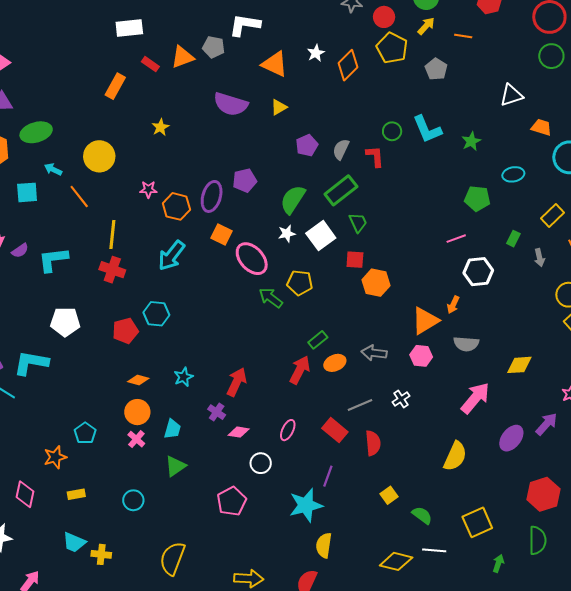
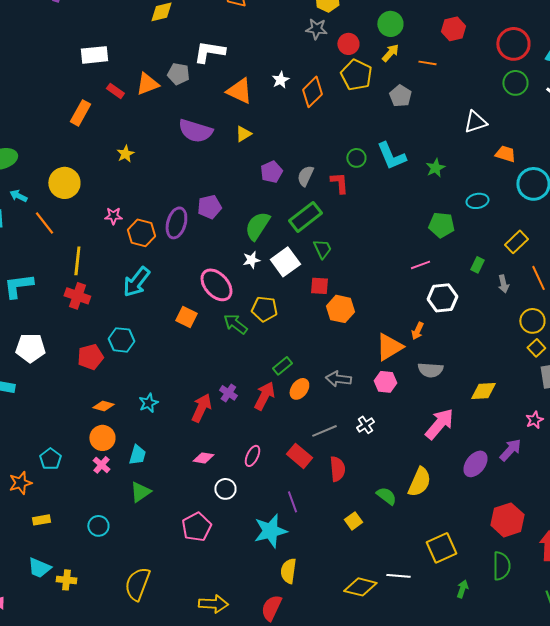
orange square: (222, 235) -> (186, 317), moved
orange ellipse: (335, 363) -> (299, 389), turned -30
purple cross: (217, 412) -> (228, 393), moved
purple line: (328, 476) -> (292, 502), turned -40
green semicircle: (422, 515) -> (386, 496), moved

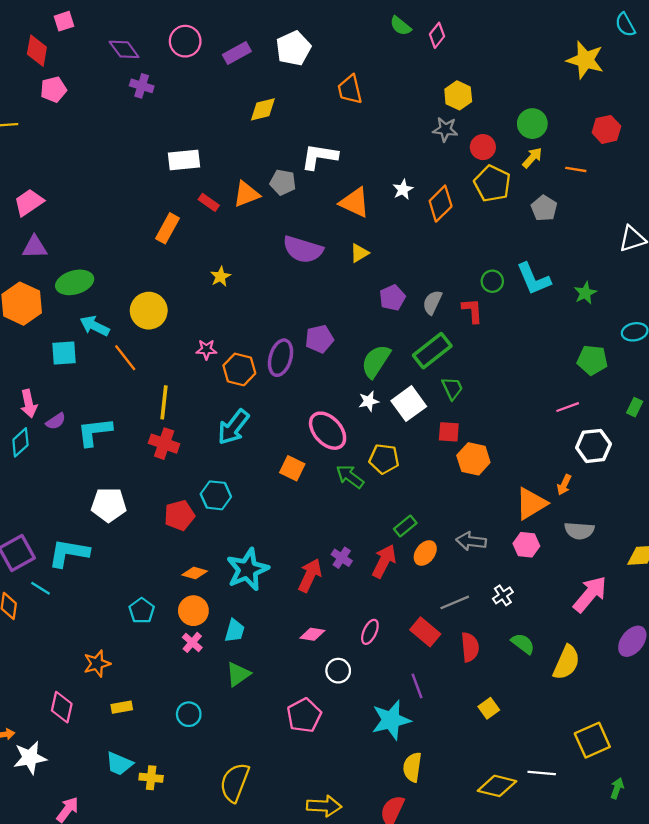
cyan arrow: (18, 196) -> (95, 326), size x1.4
cyan star: (148, 403) -> (248, 569), size x1.8
cyan pentagon: (50, 459) -> (142, 611), moved
green semicircle: (386, 496) -> (523, 644), moved

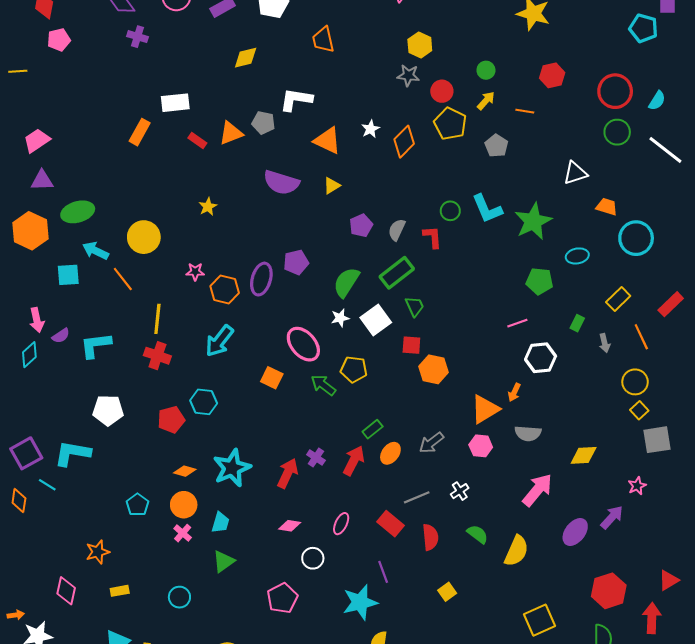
green circle: (532, 124) -> (486, 70), size x0.7
orange rectangle: (168, 228) -> (140, 132), moved
green star: (585, 293) -> (533, 221), size x1.8
gray arrow: (471, 541) -> (431, 443), turned -45

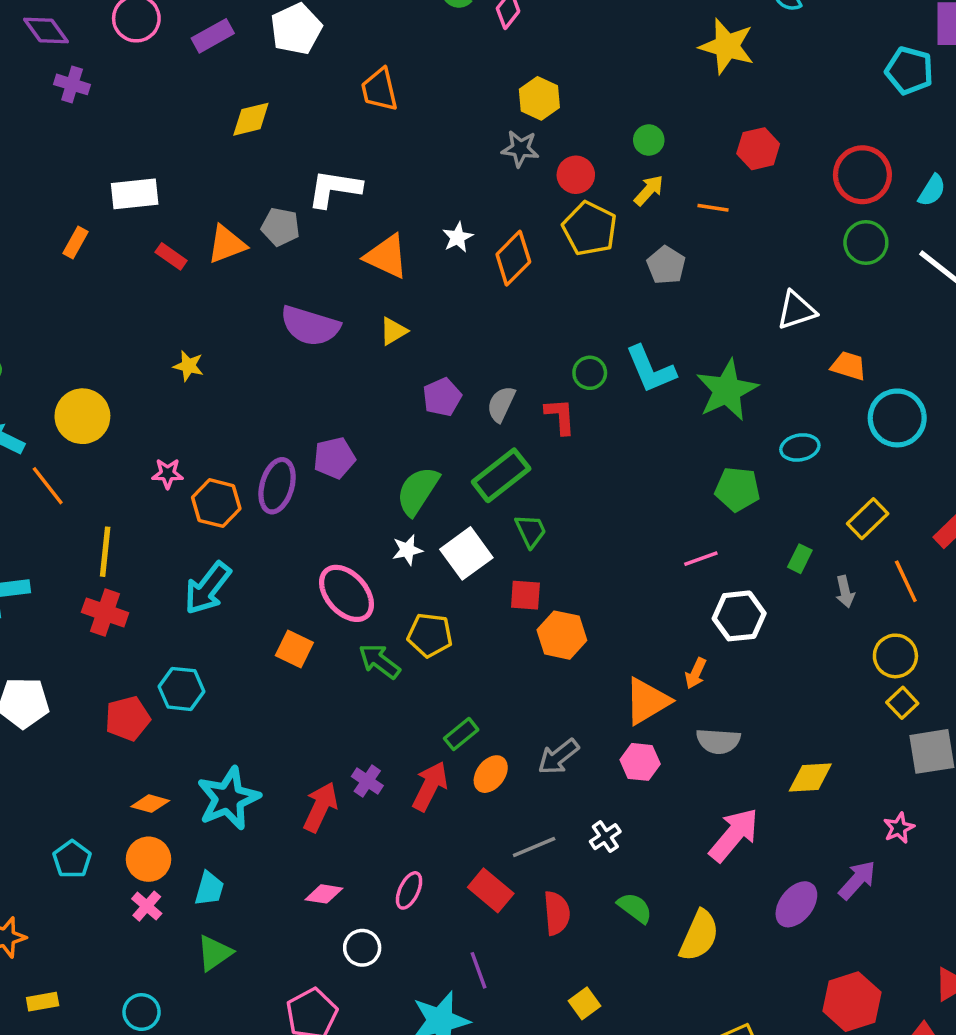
orange rectangle: (140, 132) -> (76, 242), size x0.7
yellow star: (208, 207) -> (188, 366), turned -30

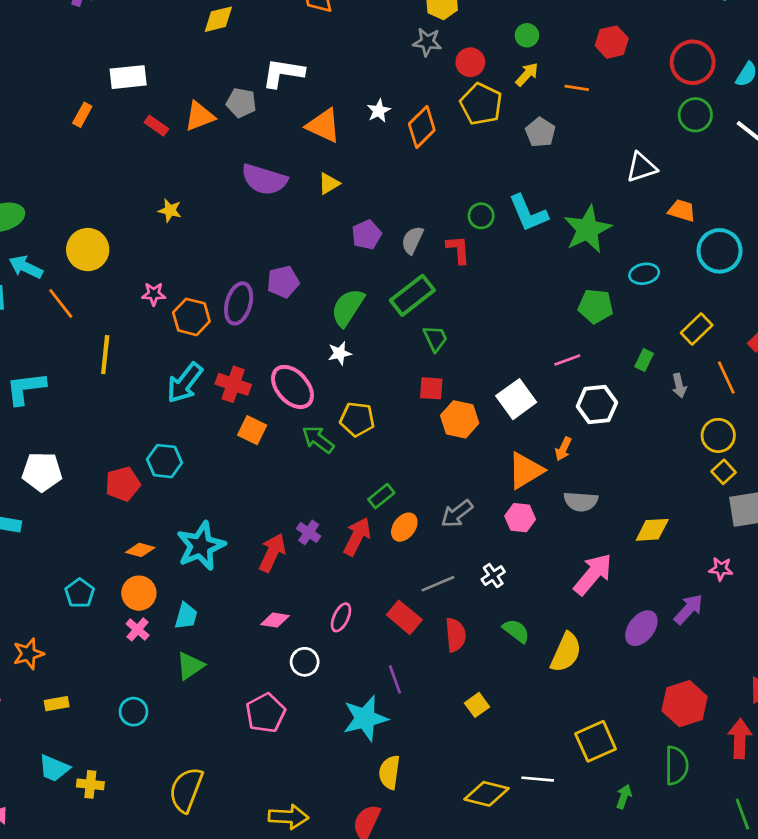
white square: (466, 553) -> (516, 399), moved
red cross: (105, 613) -> (233, 384), moved
pink star: (899, 828) -> (721, 569), turned 30

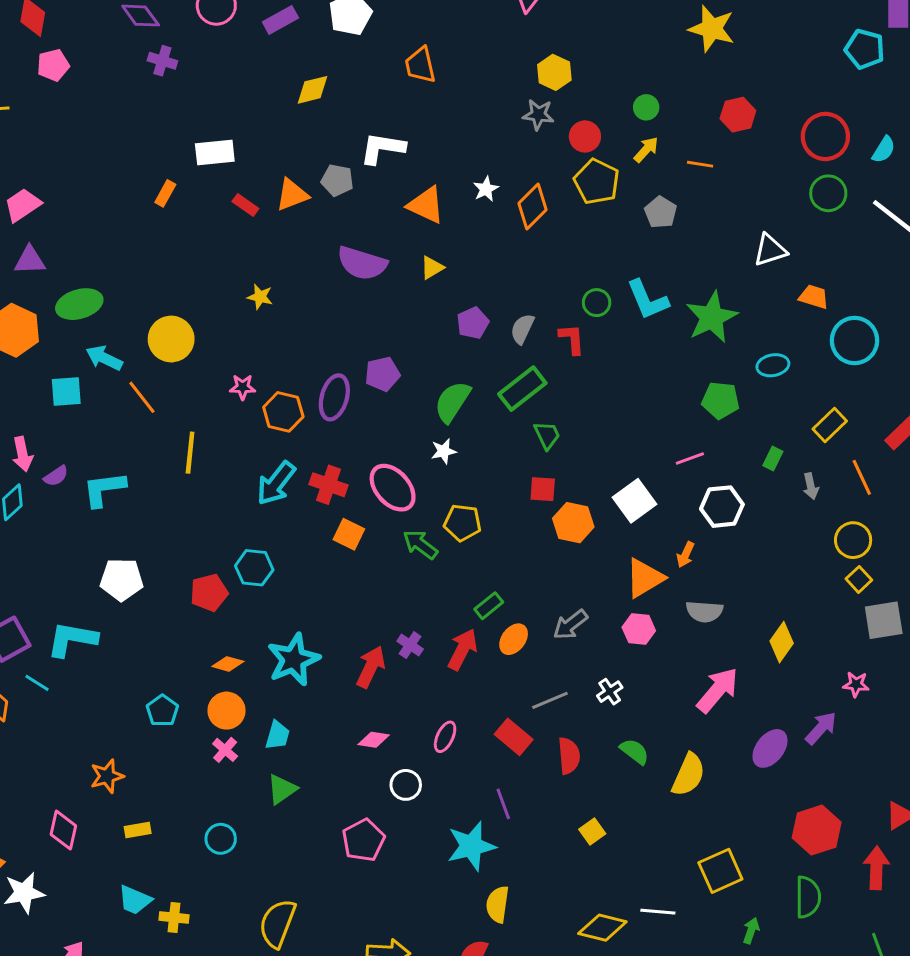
yellow diamond: (652, 530) -> (782, 642), turned -51

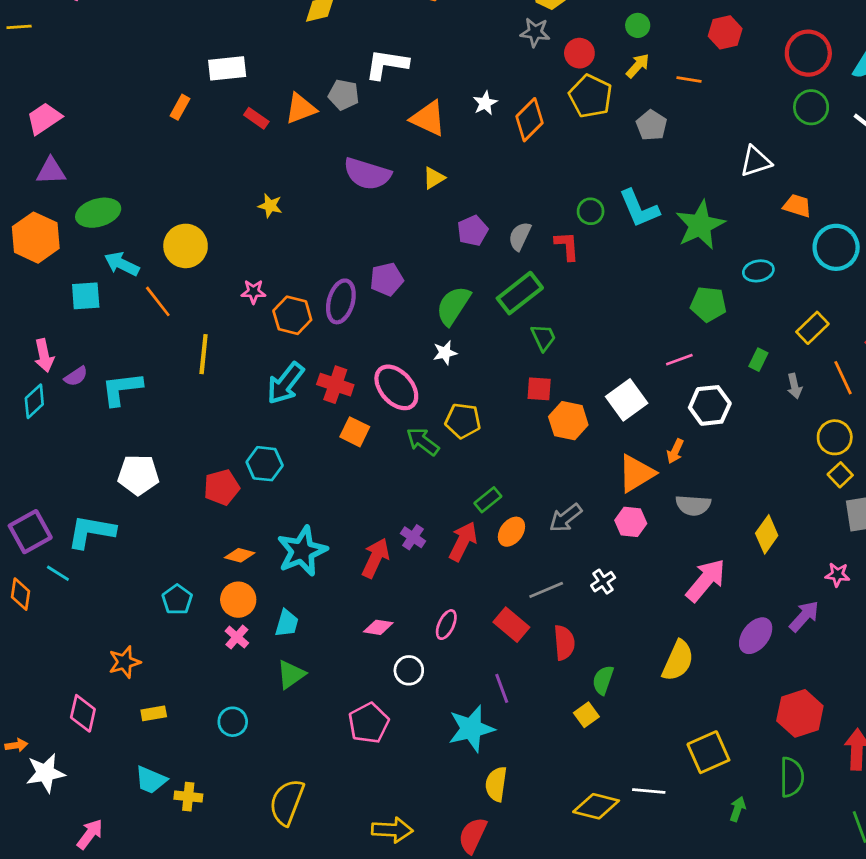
green semicircle: (634, 751) -> (603, 680), moved, turned -108

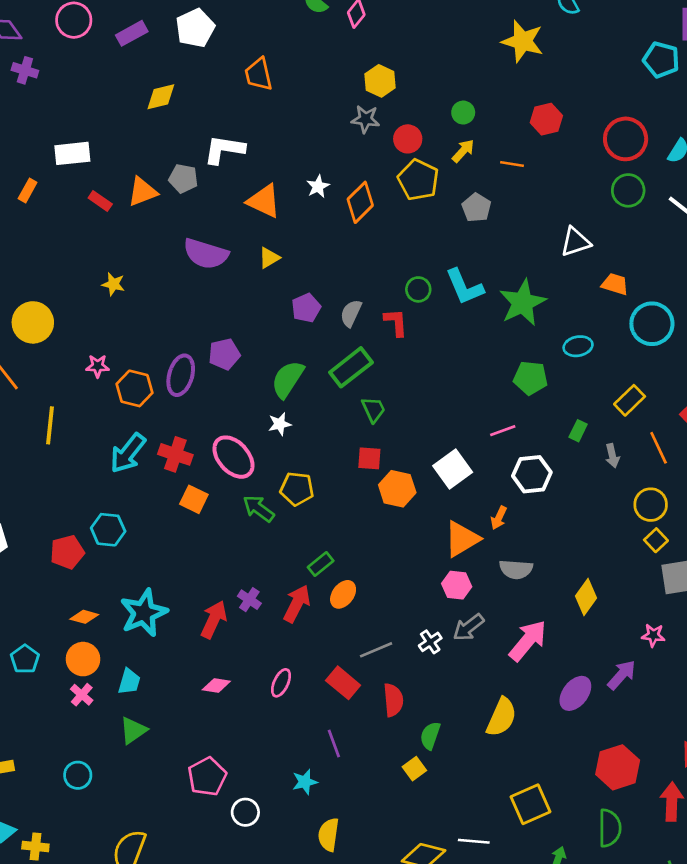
gray arrow: (566, 518) -> (468, 627), moved
white circle: (409, 670) -> (245, 812), moved
cyan star: (471, 729) -> (305, 782), size x0.6

